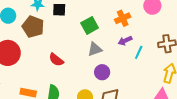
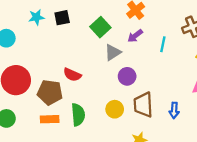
brown pentagon: (33, 27) -> (50, 92), moved
purple arrow: (125, 41) -> (135, 36), moved

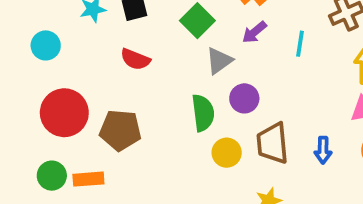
red semicircle: (72, 75) -> (135, 59), moved
green semicircle: (78, 115) -> (203, 113), moved
orange rectangle: (50, 119) -> (88, 179), moved

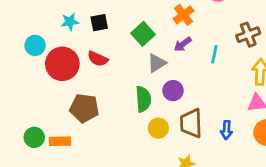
red circle: (64, 113) -> (62, 64), moved

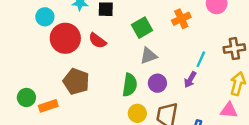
purple arrow: (183, 44) -> (190, 80), moved, turned -35
orange rectangle: (60, 141) -> (48, 106), turned -30

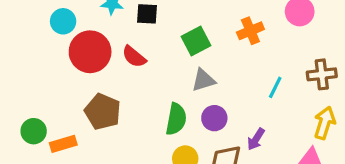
purple arrow: (190, 80) -> (256, 139), moved

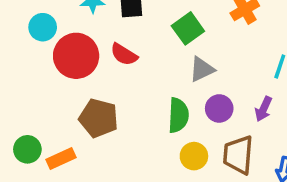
purple arrow: (256, 139) -> (263, 109), moved

